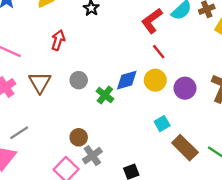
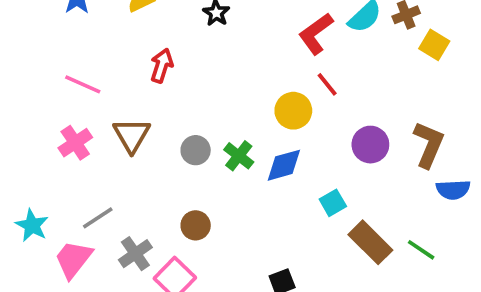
gray circle: (79, 80) -> (196, 150), moved
blue diamond: (127, 80) -> (284, 165), moved
yellow circle: (155, 80) -> (293, 111), moved
gray cross: (92, 156) -> (135, 254), moved

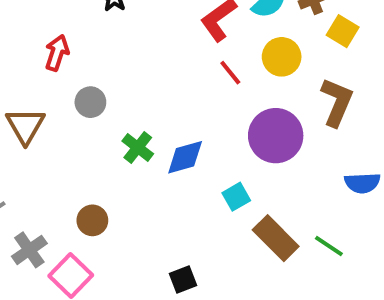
yellow circle: (293, 111) -> (282, 57), moved
purple circle: (370, 145) -> (276, 136), size x1.4
brown L-shape: (429, 145) -> (337, 102), moved
gray circle: (196, 150) -> (90, 102), moved

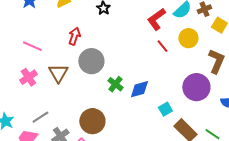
gray circle: (90, 102) -> (91, 61), size x1.6
purple circle: (276, 136) -> (196, 87), moved
brown circle: (92, 220) -> (92, 121), size x1.6

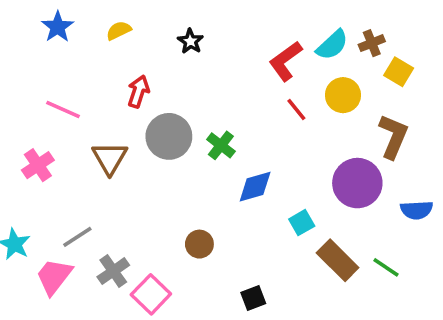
pink cross: (28, 77) -> (38, 165), moved
green cross: (115, 84) -> (221, 145), moved
brown circle: (92, 121) -> (199, 244), moved, size x0.6

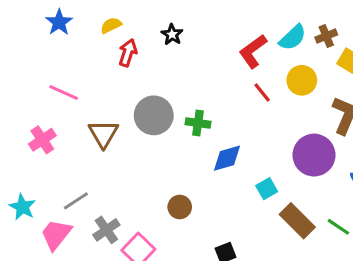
red arrow: (138, 92) -> (128, 53), moved
green cross: (221, 145) -> (198, 123), turned -30

